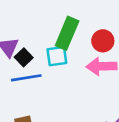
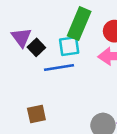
blue line: (26, 78) -> (59, 68), moved

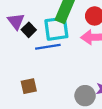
cyan square: (69, 46) -> (56, 29), size x1.4

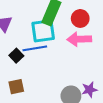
black square: (29, 30) -> (16, 56), moved

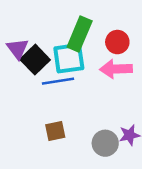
black square: (16, 56) -> (35, 60), moved, size x1.5
brown square: (16, 87) -> (55, 131), moved

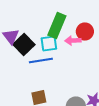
cyan square: (69, 58) -> (49, 44), size x0.7
pink arrow: (116, 69) -> (73, 40), moved, size x0.7

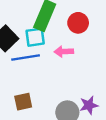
pink arrow: (73, 40) -> (64, 52), moved

